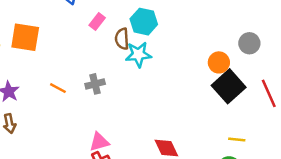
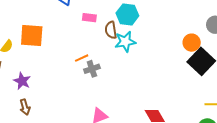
pink rectangle: (97, 22) -> (89, 18), turned 64
orange line: (58, 88) -> (82, 58), moved, turned -48

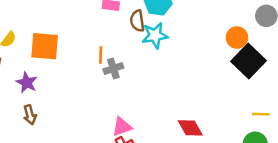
orange square: (32, 36) -> (45, 46), moved
orange line: (82, 58) -> (101, 55), turned -64

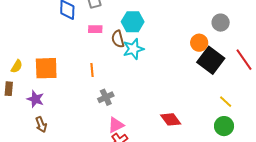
gray cross: (113, 68) -> (106, 97), moved
yellow line: (261, 114) -> (226, 102), turned 48

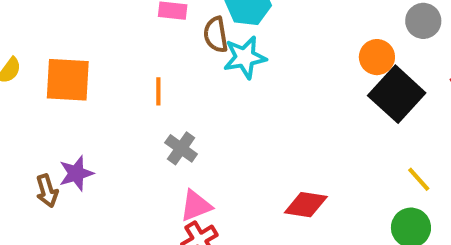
gray cross: (106, 97) -> (181, 148), turned -35
purple star: (35, 99) -> (76, 173), moved, turned 30
red diamond: (171, 119) -> (306, 205), turned -50

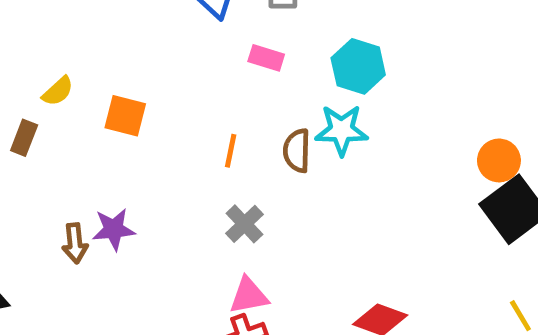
brown semicircle: (216, 35) -> (297, 151), moved
orange square: (68, 80) -> (125, 116), size x0.7

